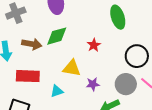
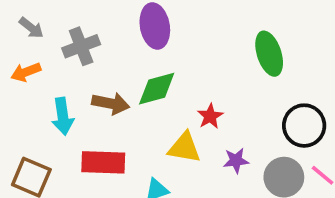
red star: (94, 45) -> (210, 116), moved
purple star: (93, 84) -> (236, 161), moved

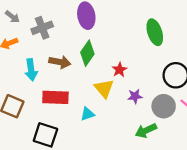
green diamond: (157, 89) -> (87, 53), turned -40
yellow triangle: (184, 148) -> (104, 89), turned 40

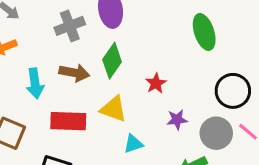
gray cross: (42, 28) -> (70, 26), moved
yellow triangle: (104, 89) -> (114, 109), moved, turned -30
cyan triangle: (87, 114) -> (133, 144), moved

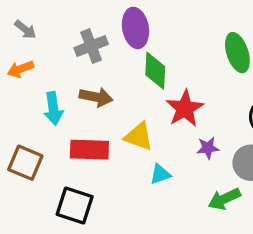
green diamond: (112, 61) -> (155, 71), moved, turned -32
red star: (156, 83) -> (185, 108), size x1.6

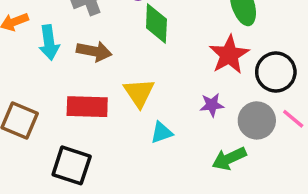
cyan arrow: (53, 108) -> (49, 43), moved
red star: (185, 108) -> (229, 55), moved
yellow triangle: (139, 136) -> (139, 93), turned 36

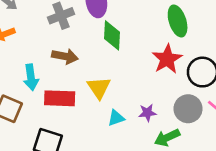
cyan arrow: (49, 43) -> (31, 77), moved
purple star: (212, 105) -> (147, 113), moved

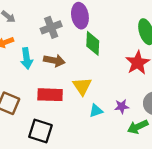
cyan arrow: (31, 77) -> (27, 58), moved

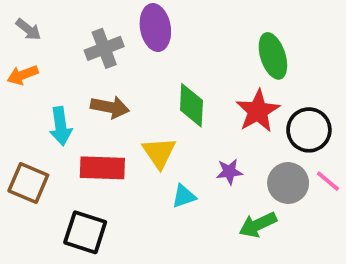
green diamond: (93, 43) -> (191, 105), moved
cyan arrow: (27, 58) -> (61, 126), moved
purple star: (122, 106) -> (229, 172), moved

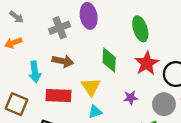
green ellipse: (273, 56) -> (140, 29), moved
cyan triangle: (184, 196) -> (95, 112), moved

